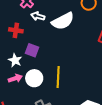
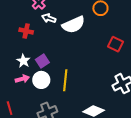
purple square: (32, 50) -> (42, 61), moved, turned 32

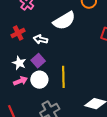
white arrow: (49, 18) -> (41, 39), moved
red cross: (26, 31) -> (18, 33), turned -32

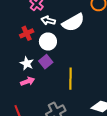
white arrow: (41, 39) -> (48, 20), moved
white circle: (39, 80) -> (48, 41), moved

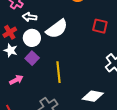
white semicircle: (73, 22) -> (57, 29), moved
white star: (27, 63) -> (11, 50), moved

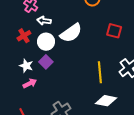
white star: (11, 50) -> (26, 66), moved
yellow line: (59, 72) -> (100, 72), moved

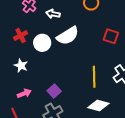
white arrow: (44, 21) -> (53, 14), moved
purple square: (46, 62) -> (54, 91), moved
pink arrow: (30, 83) -> (24, 93), moved

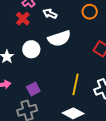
red cross: (21, 36) -> (23, 19), moved, turned -32
white circle: (42, 43) -> (31, 49), moved

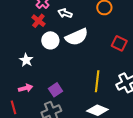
white circle: (31, 49) -> (50, 40), moved

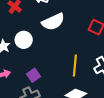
white circle: (50, 40) -> (24, 40), moved

